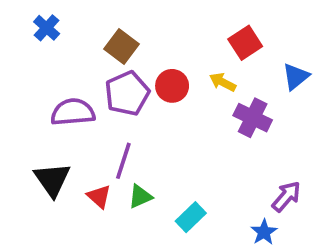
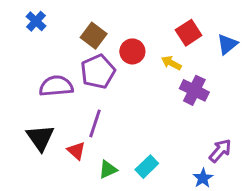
blue triangle: (296, 77) -> (227, 44), moved
red circle: (172, 86) -> (132, 51), moved
green triangle: (140, 196) -> (108, 169), moved

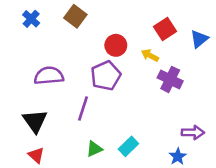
brown square: (94, 36) -> (75, 16), moved
purple pentagon: (98, 72) -> (106, 76), moved
red triangle: (76, 151) -> (36, 155), moved
purple arrow: (220, 151) -> (193, 133), turned 50

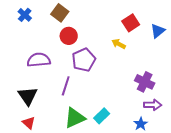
red circle: (116, 45) -> (69, 36), moved
purple cross: (170, 79) -> (145, 82), moved
green triangle: (94, 149) -> (75, 118), size x1.6

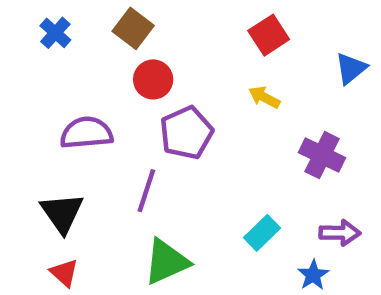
red square: (131, 23) -> (269, 35), moved
purple cross: (145, 82) -> (322, 155), moved
cyan rectangle: (102, 116) -> (262, 233), moved

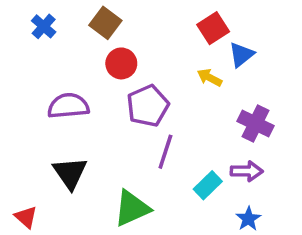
blue triangle: (351, 68) -> (241, 55), moved
purple line: (146, 191) -> (165, 152), moved
black triangle: (62, 213) -> (70, 173), moved
purple arrow: (340, 233) -> (247, 171), moved
red triangle: (64, 273) -> (26, 217), moved

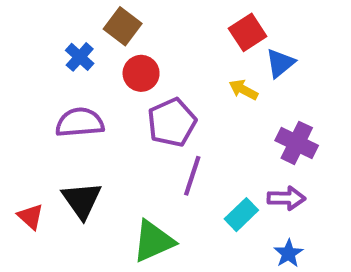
blue cross: (44, 26) -> (80, 57), moved
red triangle: (26, 217) -> (31, 217), moved

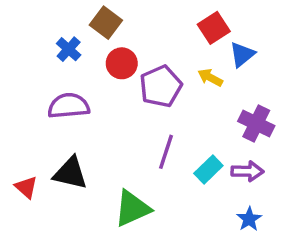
purple pentagon: (172, 122) -> (161, 86), moved
black triangle: (82, 200) -> (70, 173), turned -42
cyan rectangle: (241, 215) -> (208, 170), moved

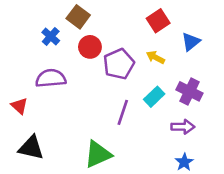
blue triangle: (242, 54) -> (191, 42), moved
cyan rectangle: (208, 170) -> (154, 97), moved
black triangle: (70, 173) -> (31, 148), moved
red triangle: (26, 187) -> (19, 106), moved

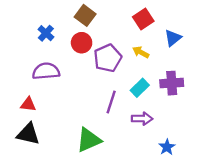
brown square: (78, 17) -> (85, 15), moved
purple cross: (189, 91) -> (172, 83), turned -30
red triangle: (19, 106) -> (28, 104), moved, turned -35
purple arrow: (183, 127) -> (142, 119), moved

